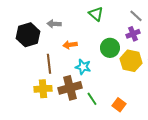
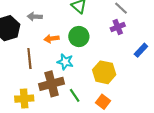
green circle: (110, 48) -> (79, 37), moved
yellow hexagon: (131, 61) -> (104, 72), moved
yellow cross: (43, 89) -> (24, 99), moved

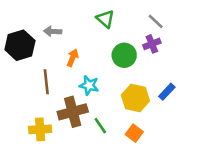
green circle: (79, 37) -> (124, 55), moved
orange arrow: (52, 39) -> (73, 58), turned 120
blue rectangle: (141, 50) -> (167, 92), moved

